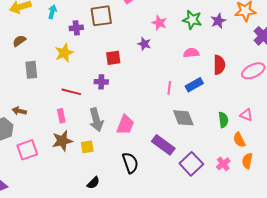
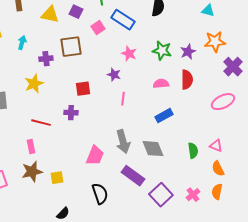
red semicircle: (219, 65) -> (187, 80), moved
pink line: (169, 88) -> (123, 99), moved
gray arrow: (96, 120) -> (123, 142), moved
orange semicircle: (239, 140) -> (218, 169), moved

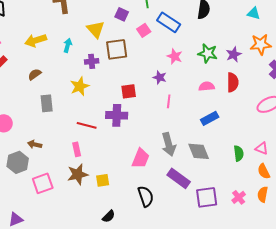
yellow triangle: (50, 15) -> (96, 29), moved, turned 36
purple cross: (71, 113) -> (117, 115), size x1.5
purple square: (161, 195) -> (207, 197), turned 35

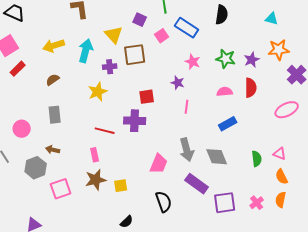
cyan arrow: (68, 45) -> (86, 51), size x1.6
gray rectangle: (47, 103) -> (55, 115), moved

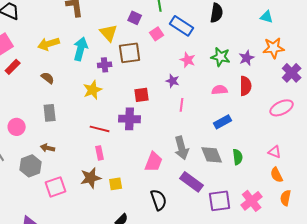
brown semicircle: (53, 80) -> (48, 78), turned 72
pink rectangle: (95, 155) -> (100, 153), moved
green semicircle: (257, 159) -> (238, 157), moved
orange semicircle: (281, 200) -> (286, 198), moved
pink cross: (257, 203) -> (252, 201), size x1.5

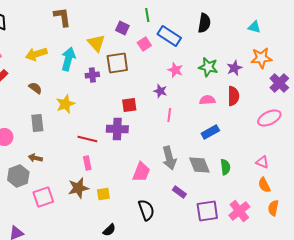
yellow star: (93, 90) -> (65, 104), moved
purple rectangle: (192, 182) -> (179, 192), size x0.6

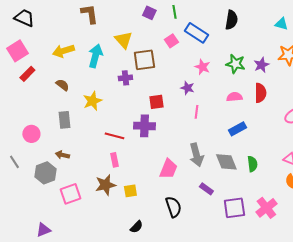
purple square: (122, 28) -> (149, 13), moved
purple cross: (92, 75) -> (125, 78), moved

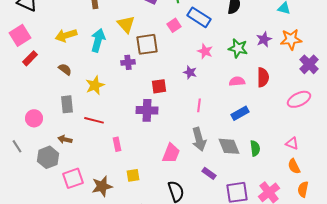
purple star: (261, 65) -> (264, 39), moved
pink line: (196, 112) -> (199, 105), moved
red line: (114, 136) -> (94, 120), moved
brown star: (105, 185) -> (102, 186), moved

